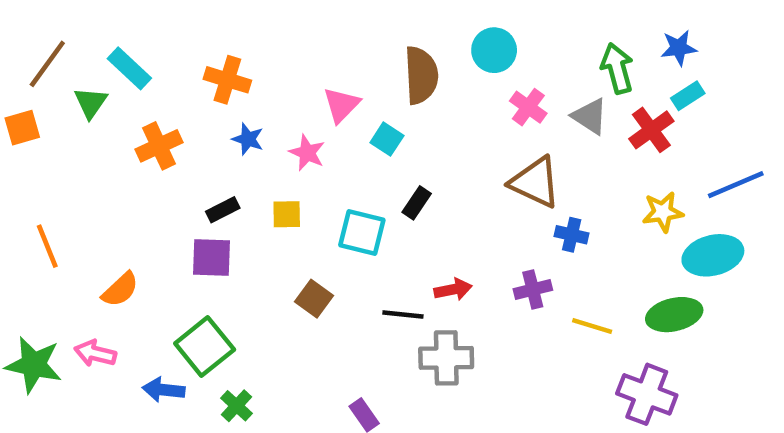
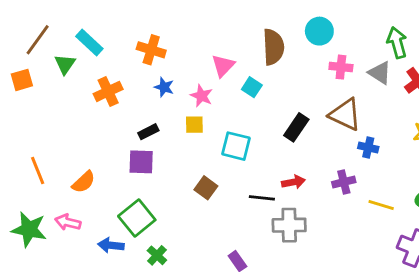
pink cross: (528, 107) -> (341, 67), turned -30
black rectangle: (417, 203) -> (296, 127), moved, size x1.4
yellow square: (287, 214) -> (194, 125), moved
orange line: (47, 246) -> (38, 171), moved

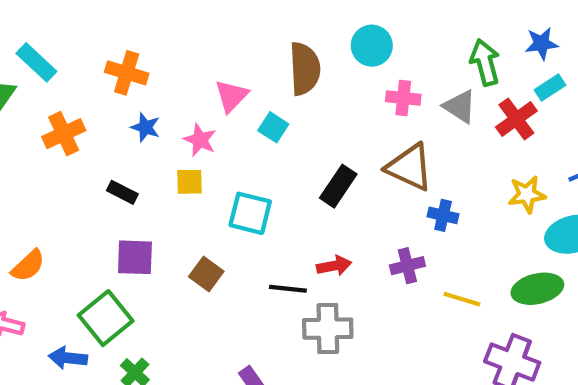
black rectangle: (148, 132) -> (122, 192), turned 54
purple square: (141, 162) -> (135, 257), moved

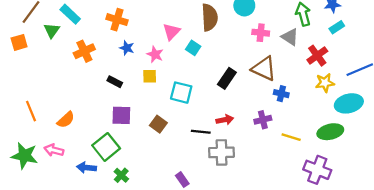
red cross: (516, 119) -> (317, 56), moved

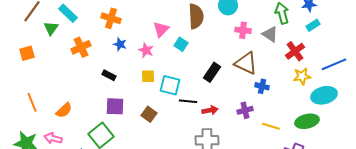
orange square: (19, 42) -> (27, 53), moved
yellow square: (150, 76) -> (148, 76), moved
black line: (201, 132) -> (188, 101), moved

